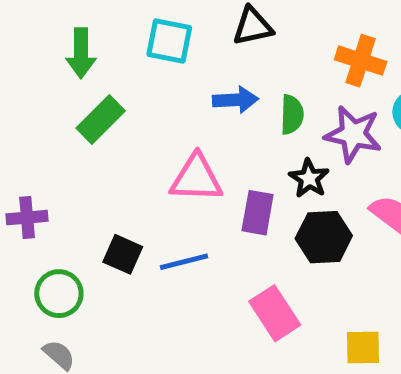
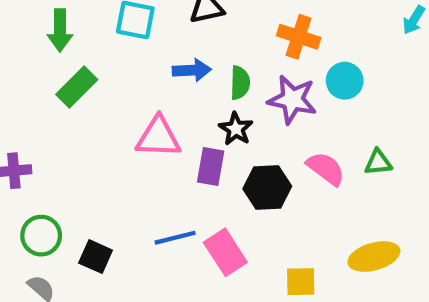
black star: (309, 178) -> (236, 129), moved
black square: (123, 254) -> (96, 257), moved
blue line: (184, 262) -> (175, 238), moved

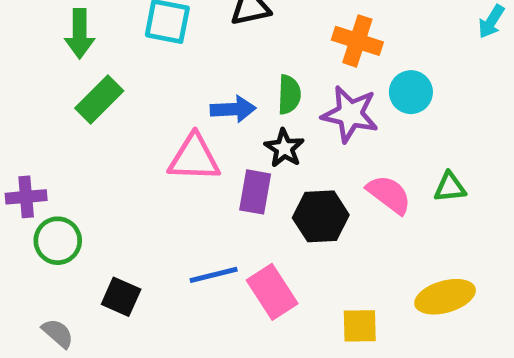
blue arrow: (192, 70) -> (233, 109), moved
green circle: (41, 236) -> (58, 241), moved

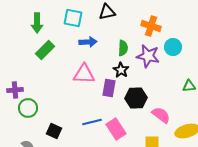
blue arrow: (233, 109) -> (88, 42), moved
pink semicircle: (389, 194) -> (161, 115), moved

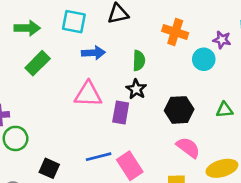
green arrow: (37, 23) -> (27, 28), turned -90
purple star: (148, 56) -> (222, 40), moved, size x0.6
black hexagon: (136, 98) -> (179, 110), moved

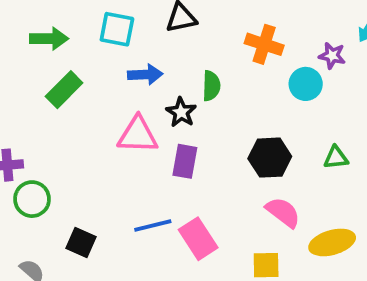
black star: (136, 89) -> (181, 112), moved

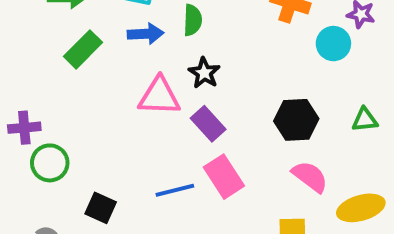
blue arrow: (145, 75) -> (146, 34), moved
green semicircle: (211, 86) -> (193, 20), moved
purple rectangle: (185, 161) -> (208, 124), turned -52
pink rectangle: (198, 239) -> (224, 177), moved

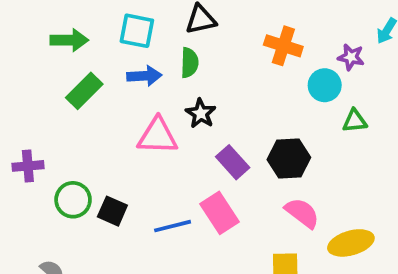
green triangle: (365, 120) -> (355, 121), moved
purple rectangle: (208, 124) -> (233, 162), moved
green circle: (50, 163) -> (73, 200), moved
black square: (101, 208) -> (112, 211), moved

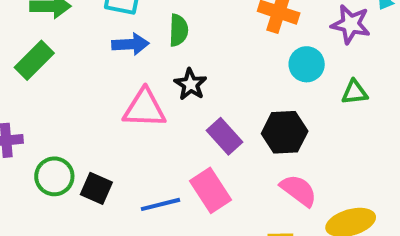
purple star: (351, 57) -> (351, 24), size x1.4
cyan circle: (325, 85) -> (307, 64), moved
green rectangle: (84, 91) -> (34, 60), moved

